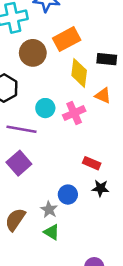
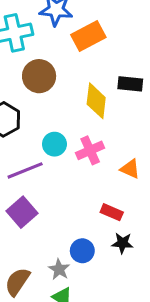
orange rectangle: (67, 39) -> (88, 36), moved
orange triangle: (103, 96) -> (130, 169), moved
purple line: (21, 129) -> (25, 170), turned -32

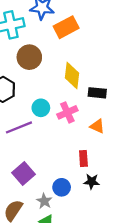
black rectangle: (130, 84) -> (97, 93), moved
purple square: (22, 212) -> (24, 173), moved
red rectangle: (112, 212) -> (83, 159), turned 63

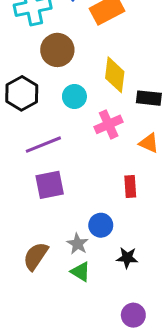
cyan circle: (41, 108) -> (74, 96), moved
purple square: (24, 173) -> (50, 185), moved, turned 30
black star: (92, 182) -> (127, 258), moved

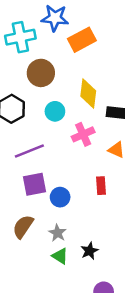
blue circle: (101, 225) -> (60, 197), moved
brown semicircle: (36, 256) -> (23, 227), moved
black star: (127, 258) -> (90, 251), moved, turned -30

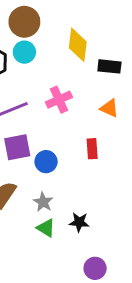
cyan circle: (55, 111) -> (24, 52), moved
pink cross: (83, 134) -> (59, 100), moved
black star: (90, 251) -> (79, 222), turned 30

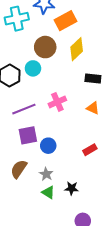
brown circle: (24, 22) -> (45, 47), moved
yellow diamond: (78, 45) -> (77, 49), moved, turned 40
red rectangle: (92, 149) -> (90, 150), moved, turned 64

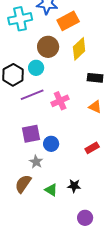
purple line: (24, 109) -> (32, 95), moved
brown semicircle: (19, 169) -> (23, 184), moved
gray star: (46, 174) -> (36, 162), moved

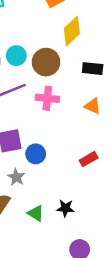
brown circle: (48, 47) -> (46, 62), moved
pink cross: (60, 101) -> (47, 98), turned 30

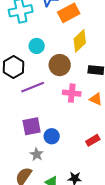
cyan circle: (16, 56) -> (37, 46), moved
pink cross: (47, 98) -> (72, 93), moved

